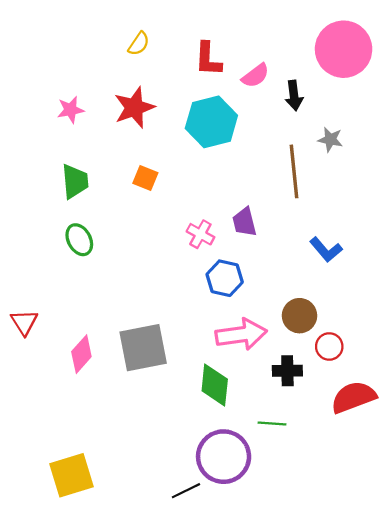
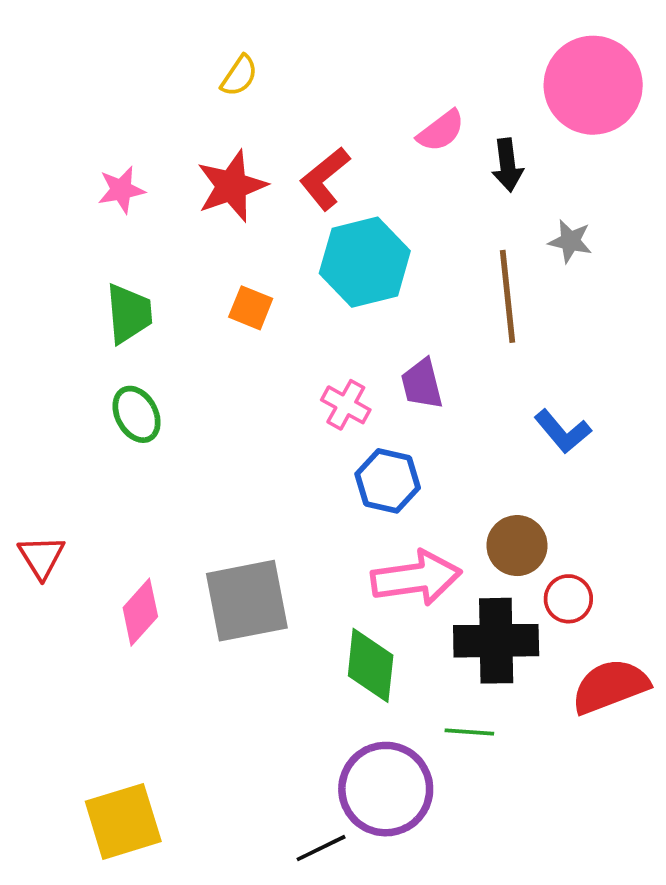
red L-shape: (208, 59) -> (325, 178), moved, turned 48
cyan hexagon: (211, 122) -> (365, 262), moved
black cross: (287, 371) -> (496, 641), size x1.6

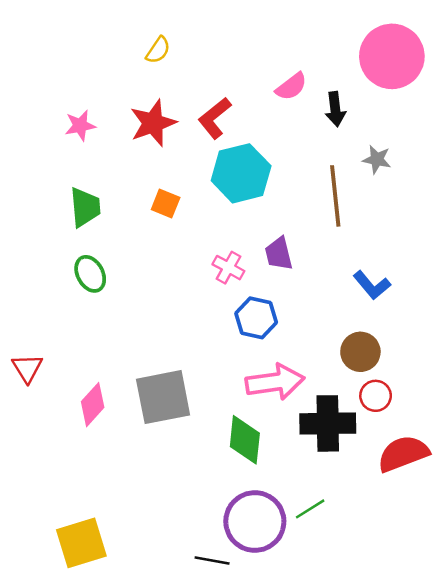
brown circle: (517, 546) -> (360, 352), moved
green line: (469, 732) -> (310, 509), moved, turned -36
black line: (321, 848) -> (212, 560), turned 36

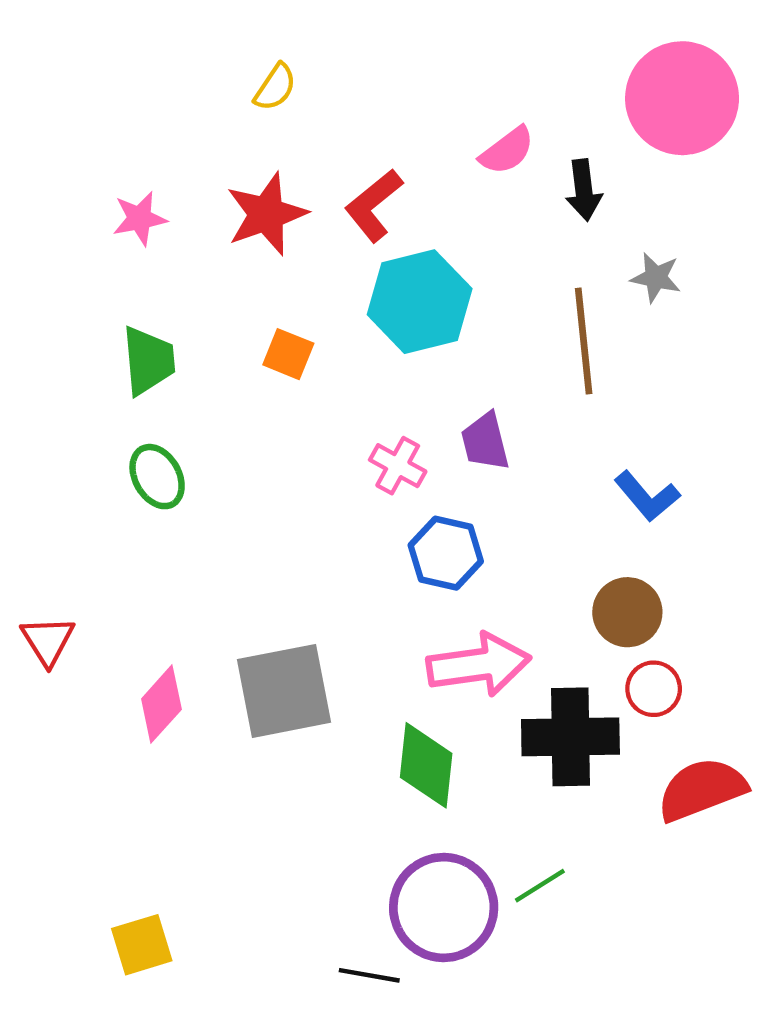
yellow square: (81, 543) -> (142, 945), size x0.7

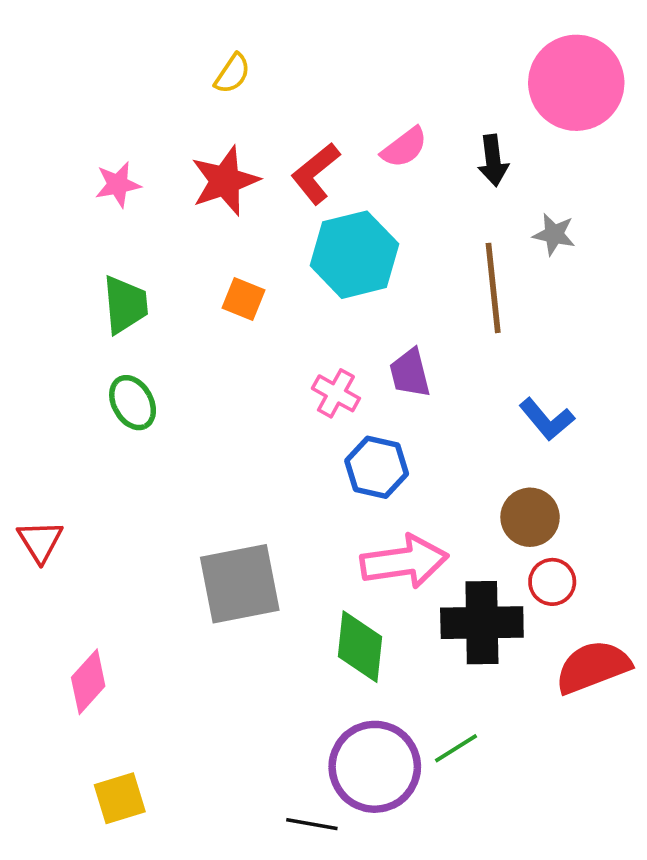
pink semicircle: (507, 151) -> (404, 147), moved
pink diamond: (161, 704) -> (88, 682), moved

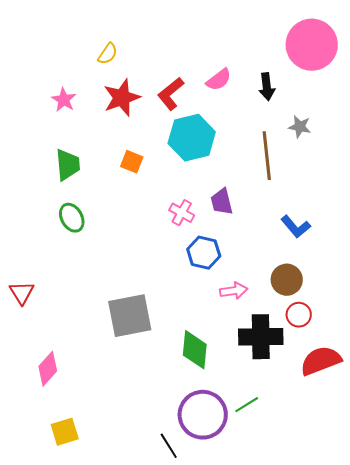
yellow semicircle: (232, 74) -> (108, 54), moved
pink star: (118, 184) -> (64, 100), turned -30
pink arrow: (404, 562) -> (234, 291), moved, size x0.6
black line: (312, 824) -> (169, 446), turned 48

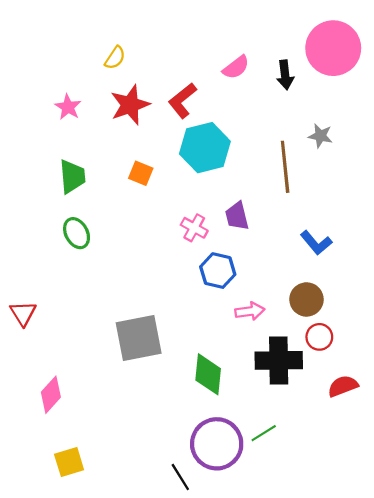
pink semicircle: (219, 80) -> (236, 67), moved
black arrow: (267, 87) -> (285, 75), moved
red semicircle: (321, 361) -> (343, 386), size x0.7

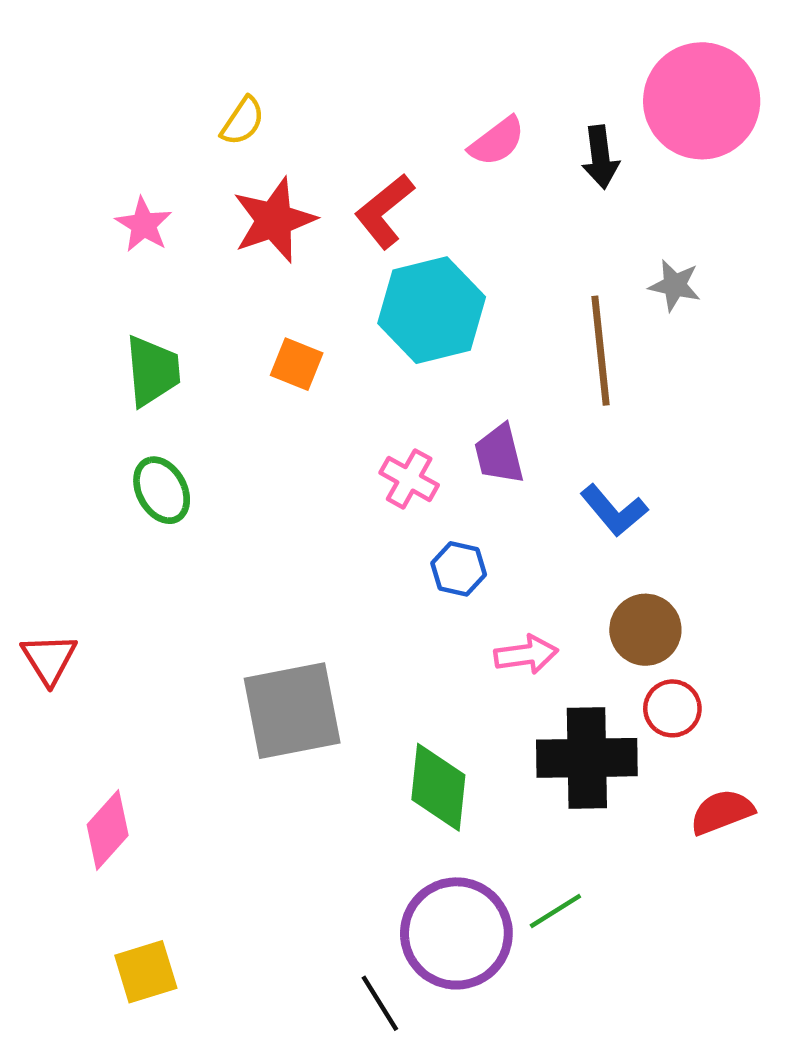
blue L-shape: (316, 243) -> (614, 510), moved
blue hexagon: (218, 271) -> (459, 569), size x0.7

